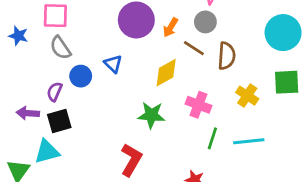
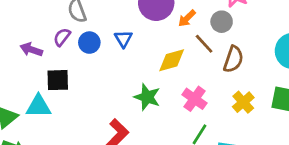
purple semicircle: (55, 92) -> (62, 37), moved
purple arrow: (28, 113) -> (31, 50), moved

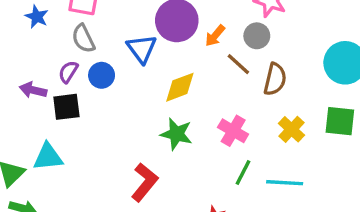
blue triangle: (123, 39) -> (142, 49), moved, size x1.4
yellow diamond: (172, 60) -> (180, 87), moved
black square: (58, 80) -> (66, 107), moved

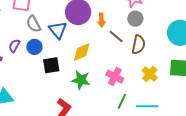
orange arrow: (215, 36) -> (101, 20), turned -40
gray circle: (257, 36) -> (135, 19), moved
gray semicircle: (83, 39) -> (34, 24), moved
black square: (66, 107) -> (51, 65), moved

